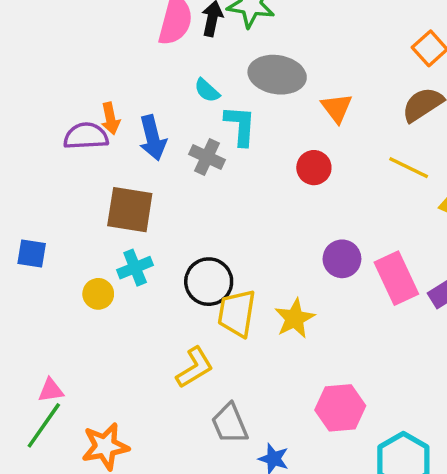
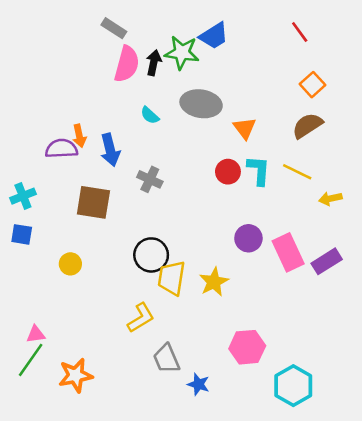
cyan L-shape: (240, 126) -> (259, 170), moved
gray cross: (207, 157) -> (150, 179), moved
cyan cross: (135, 268) -> (23, 196), moved

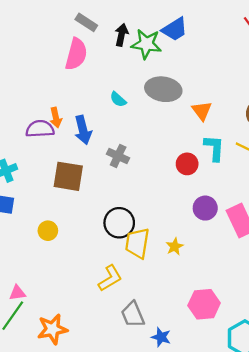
black arrow: (154, 63) -> (121, 35), moved
pink semicircle: (127, 64) -> (76, 54), moved
red circle: (228, 172) -> (187, 164), moved
yellow star: (214, 282) -> (175, 247), size x0.7

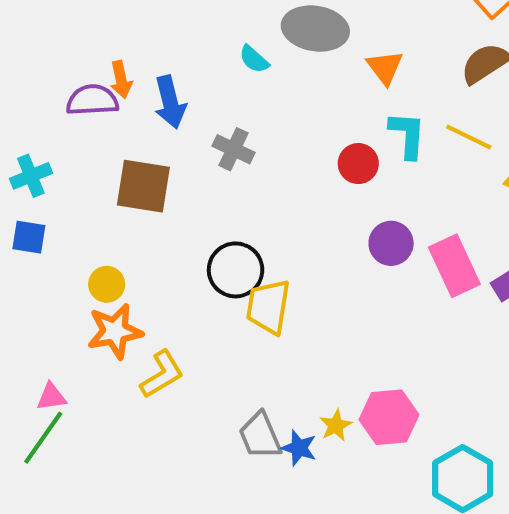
cyan semicircle: (118, 99) -> (254, 59), moved
yellow star: (175, 247) -> (336, 425), moved
yellow L-shape: (110, 278) -> (162, 374), moved
orange star: (52, 329) -> (115, 331), moved
blue star: (161, 337) -> (299, 448), moved

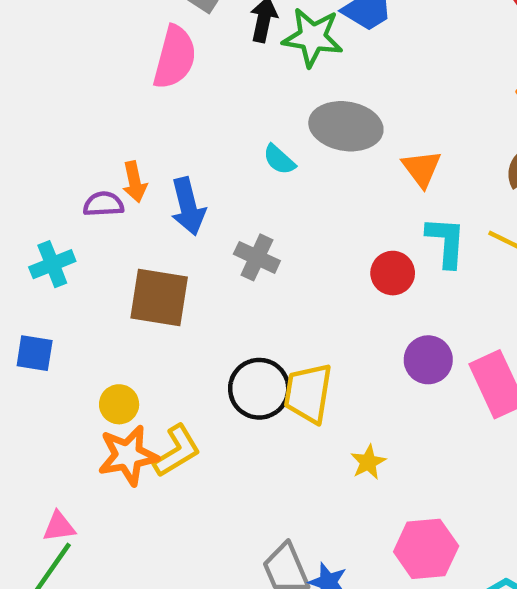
purple semicircle: (92, 100) -> (103, 204), size x0.7
cyan cross: (31, 176) -> (52, 264), moved
yellow trapezoid: (268, 307) -> (308, 393), moved
yellow L-shape: (162, 374) -> (177, 451), moved
yellow star: (336, 425) -> (368, 462), moved

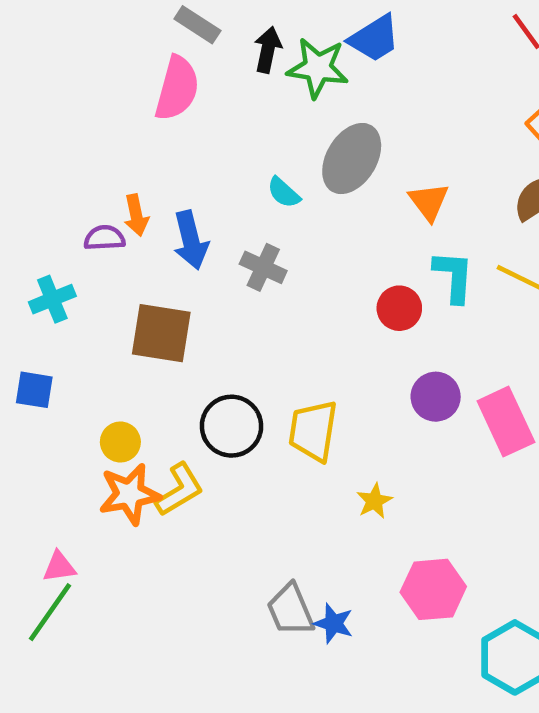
gray ellipse: (346, 126) -> (352, 159), turned -68
gray cross: (257, 257) -> (263, 267), moved
black circle: (259, 389) -> (231, 426), moved

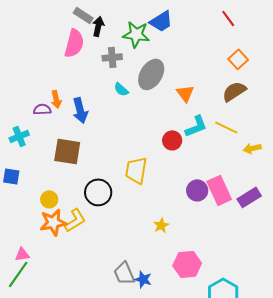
black arrow: (268, 50) -> (98, 26), moved
gray cross: (263, 267) -> (112, 57), moved, turned -30
cyan L-shape: (454, 276) -> (196, 126), turned 65
purple circle: (436, 397) -> (197, 190), moved
yellow trapezoid: (313, 431) -> (136, 170), moved

